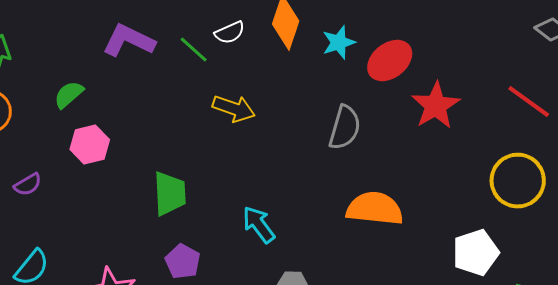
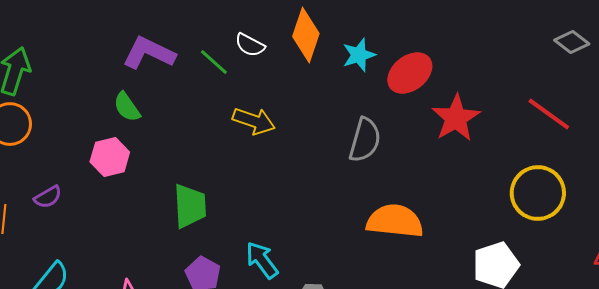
white semicircle: (230, 33) -> (250, 45), turned 52
green semicircle: (69, 95) -> (127, 107), moved, turned -84
cyan arrow: (259, 225) -> (262, 260), moved

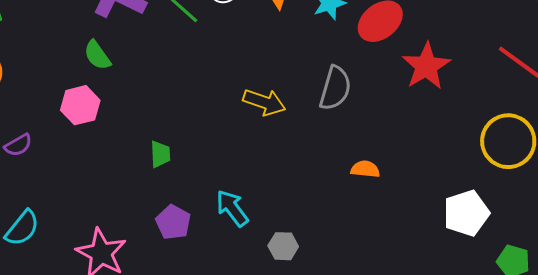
yellow arrow: (254, 121) -> (264, 102), moved
green trapezoid: (190, 206) -> (160, 154), size x0.6
orange semicircle: (395, 221) -> (365, 169), size x0.5

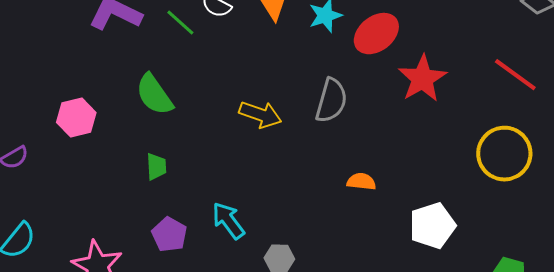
green semicircle: (97, 55) -> (154, 95), moved, size x1.4
white pentagon: (466, 213) -> (432, 226), moved

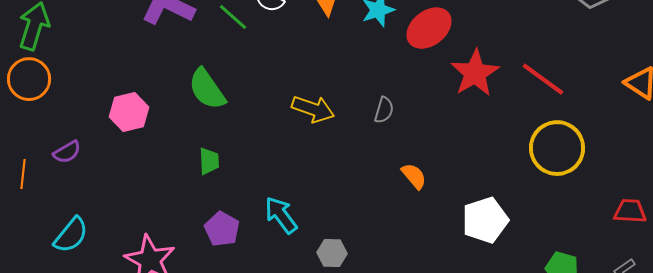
red line: (515, 75) -> (543, 79), moved
gray semicircle: (331, 101) -> (384, 110), moved, size x0.6
orange semicircle: (361, 182) -> (414, 176), turned 44

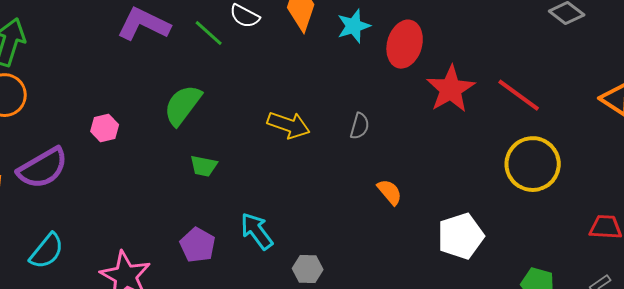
red ellipse: (429, 28) -> (405, 44), turned -36
green semicircle: (207, 89) -> (183, 105), turned 72
pink hexagon: (129, 112) -> (105, 128), size x0.7
purple semicircle: (67, 152) -> (43, 168), size x1.8
green trapezoid: (209, 161) -> (204, 166), moved, turned 104

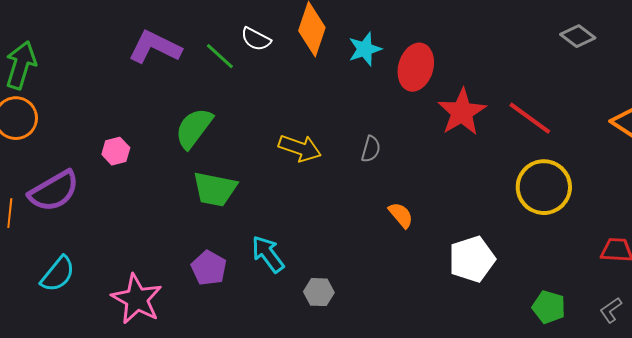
green trapezoid: (204, 166) -> (215, 189), size x1.6

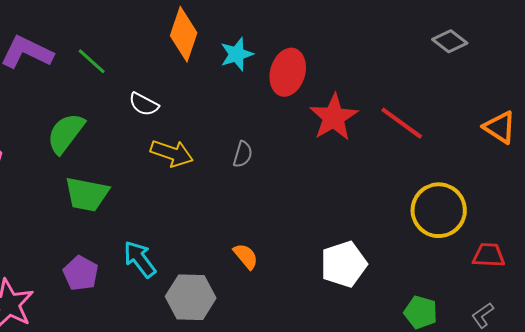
white semicircle: (256, 39) -> (144, 104), moved
yellow circle: (544, 187) -> (439, 210), moved
orange semicircle: (401, 215) -> (246, 256), moved
gray hexagon: (319, 292) -> (191, 297), size x1.6

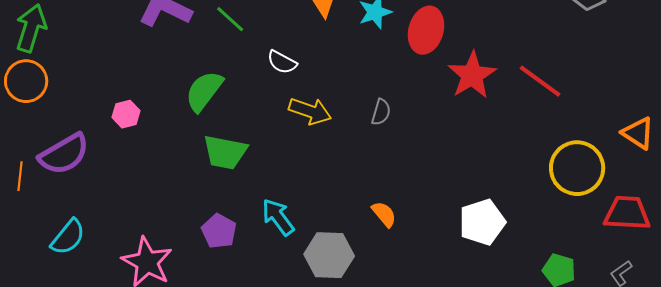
orange triangle: (500, 127) -> (638, 133), moved
red trapezoid: (489, 255) -> (627, 213), size x1.4

